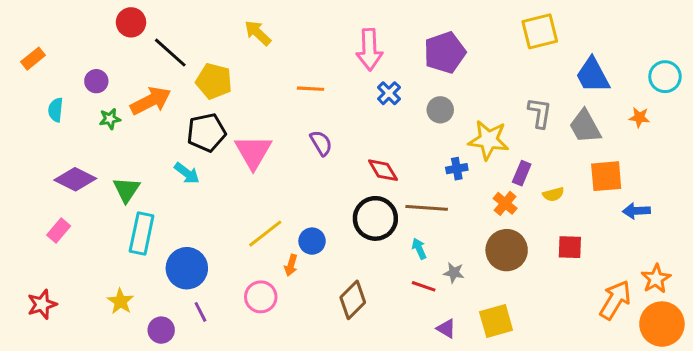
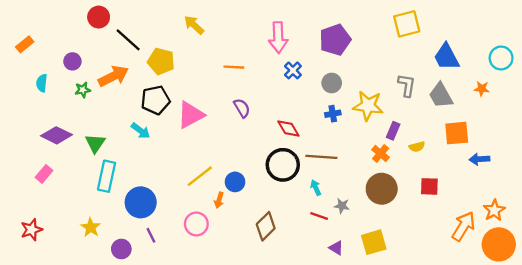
pink triangle: (253, 152) -> (191, 115), turned 32
blue cross: (457, 169) -> (333, 114), moved

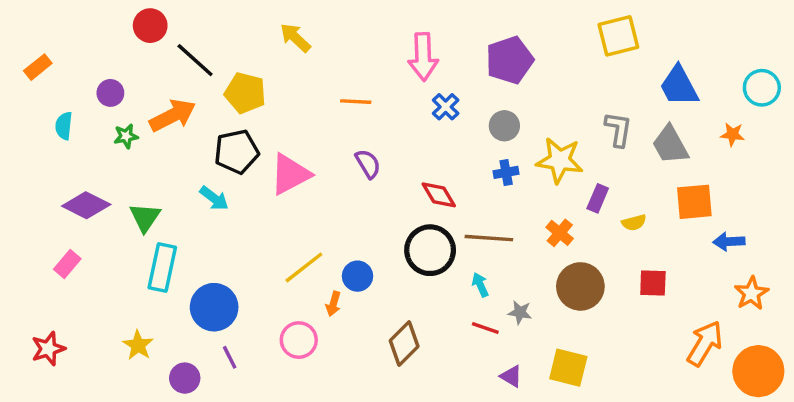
orange cross: (381, 153) -> (560, 233), moved
orange star: (494, 210) -> (751, 293), moved
yellow square: (374, 242) -> (568, 368), turned 30

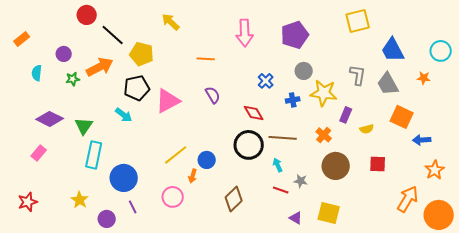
blue cross: (446, 107) -> (266, 81), moved
gray circle: (504, 126) -> (304, 71), moved
orange square: (694, 202) -> (402, 117), turned 30

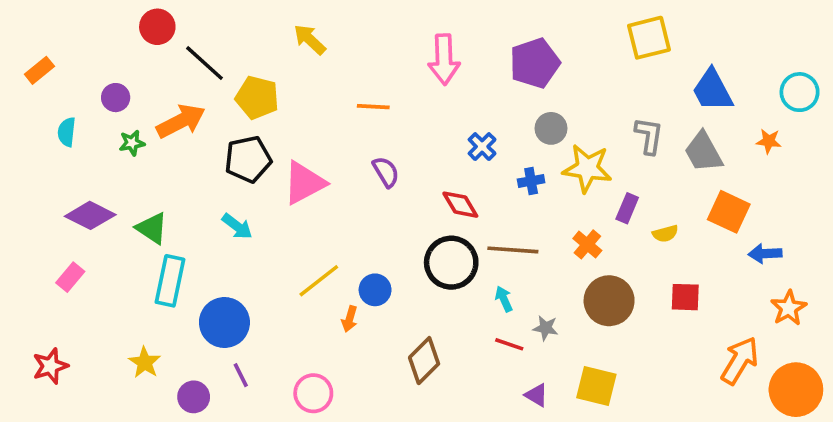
cyan arrow: (124, 115) -> (237, 226), moved
green triangle: (84, 126) -> (152, 228), turned -30
pink circle: (173, 197) -> (313, 393), moved

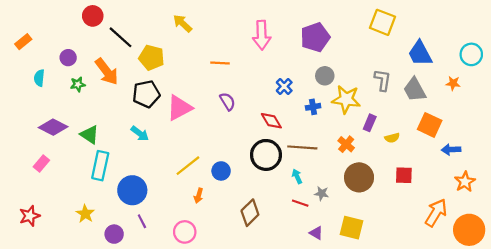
yellow square: (649, 38) -> (383, 22), turned 35
orange arrow: (181, 121) -> (107, 72), turned 80
orange arrow: (350, 319) -> (199, 196), moved

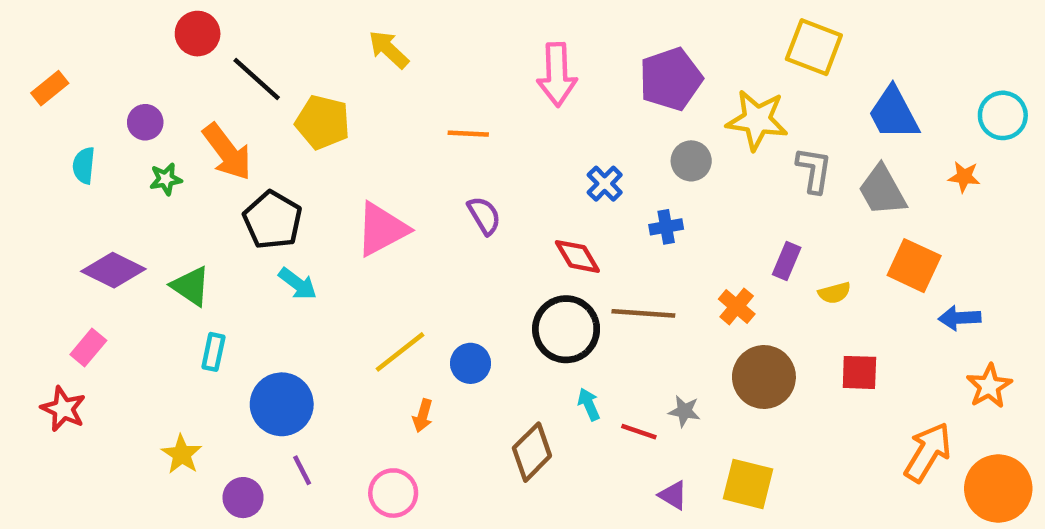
black pentagon: (146, 94) -> (273, 220), moved, turned -30
yellow star: (346, 99) -> (757, 120), moved
cyan rectangle: (100, 166) -> (213, 352), size x0.6
cyan arrow: (297, 176) -> (589, 404), moved
red star: (30, 216) -> (63, 409), moved, turned -30

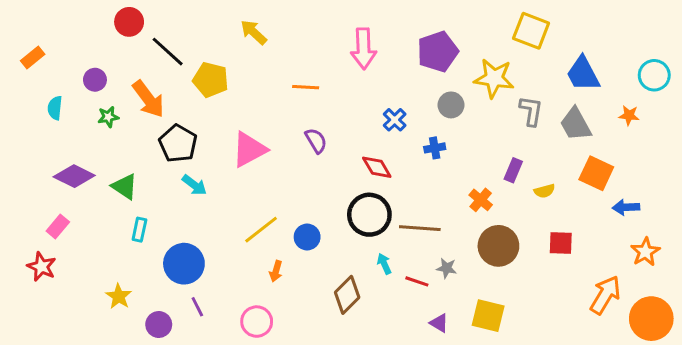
brown line: (643, 313) -> (420, 228), moved

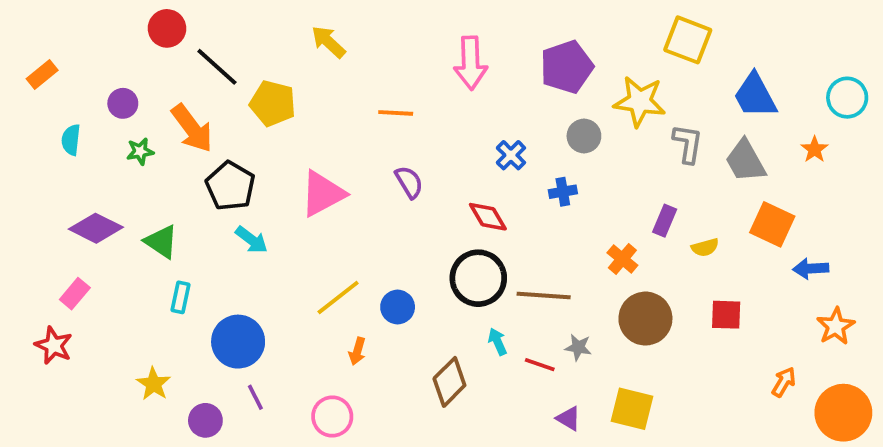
orange star: (629, 115) -> (815, 149), turned 30
orange arrow: (605, 295) -> (784, 382), size x0.6

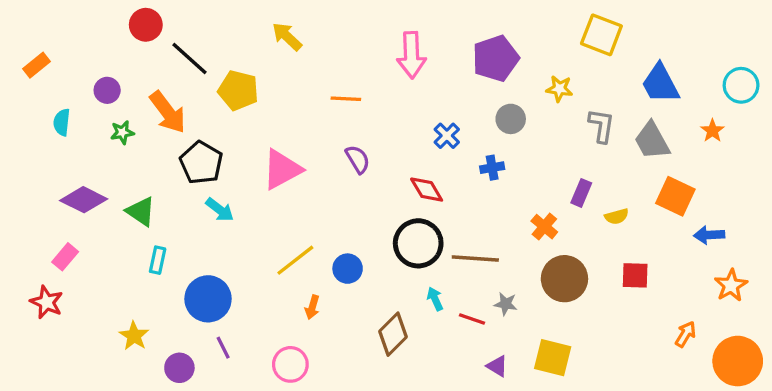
yellow star: (640, 101) -> (559, 89), size x0.6

